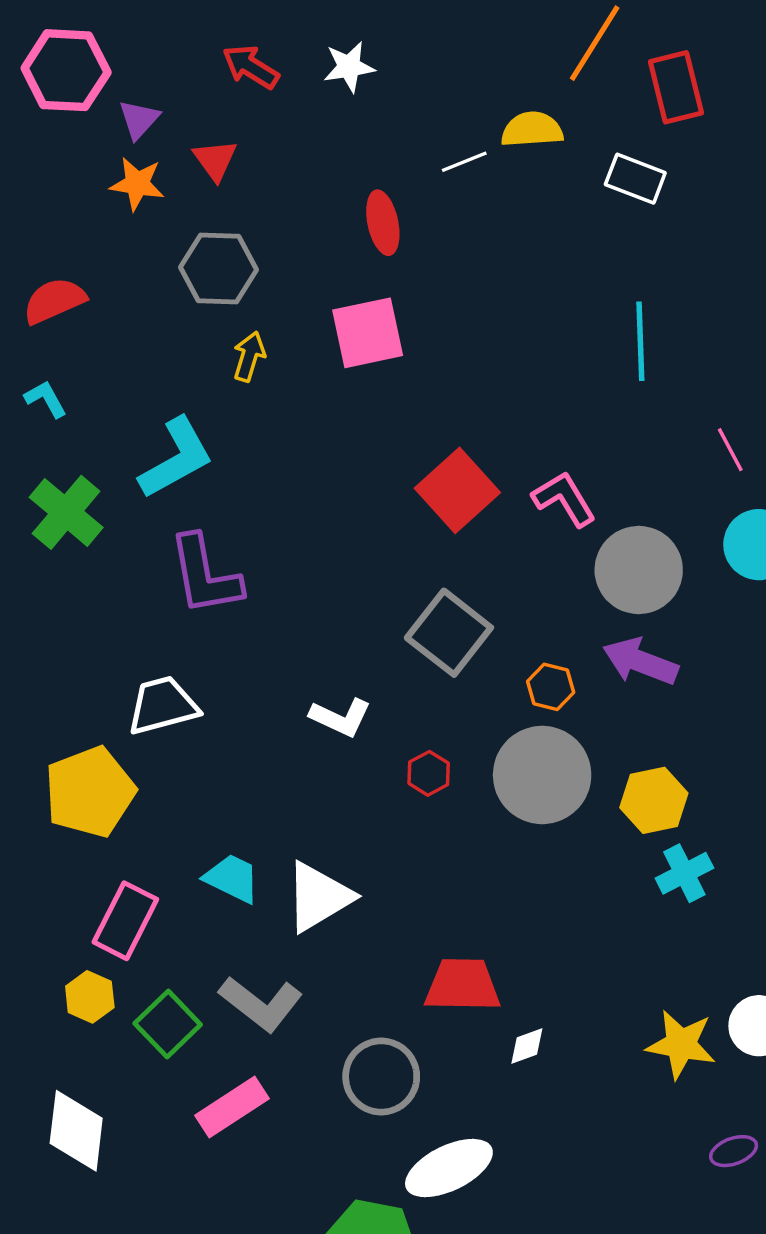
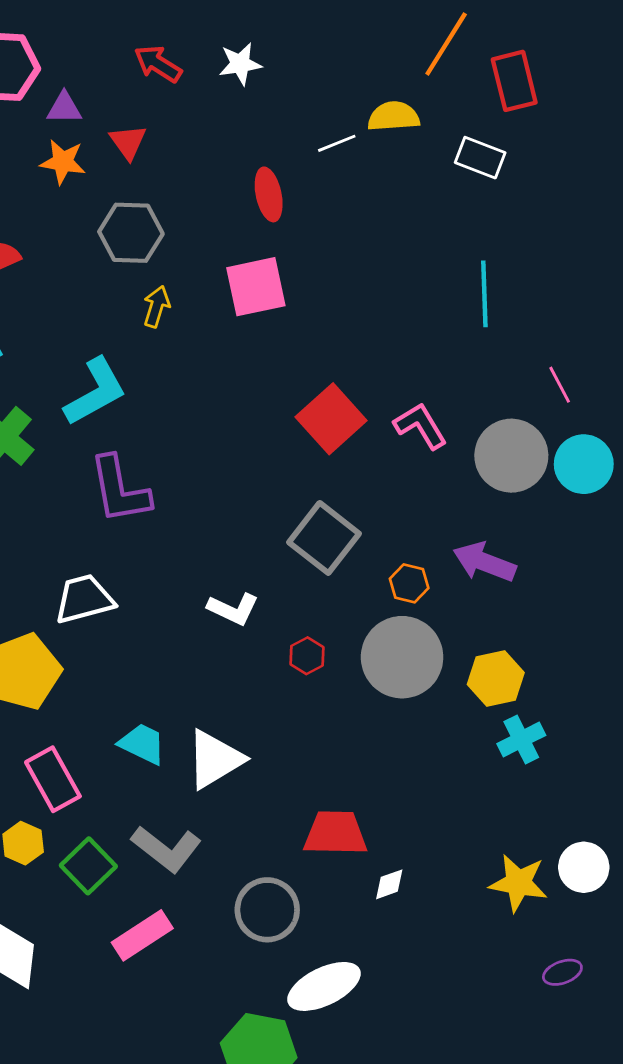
purple triangle: (139, 119) -> (64, 108), turned 48
gray circle: (639, 570) -> (511, 456), moved
pink rectangle: (125, 921) -> (53, 779), turned -56

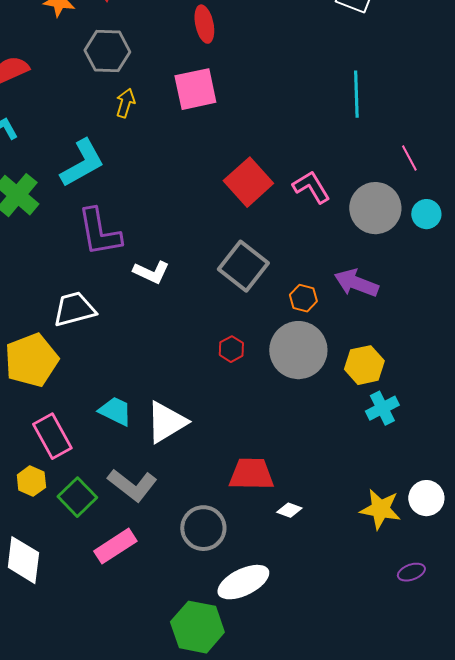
cyan circle: (584, 464) -> (426, 214), size x0.7
white L-shape: (233, 609) -> (151, 272), moved
white diamond: (389, 884) -> (289, 510), turned 40

